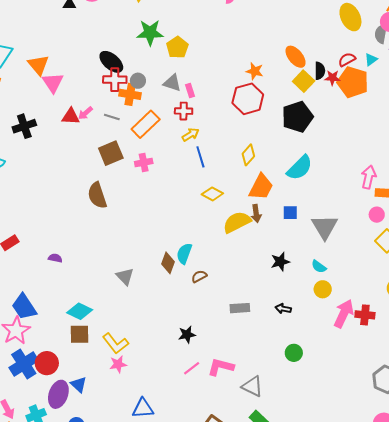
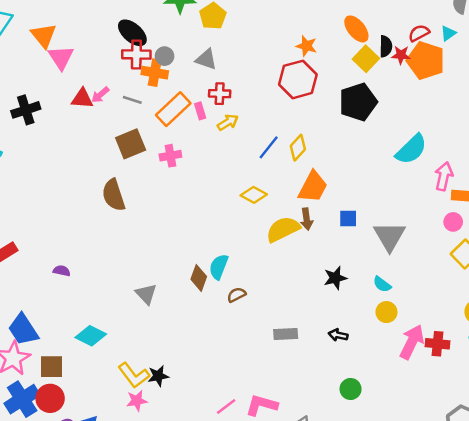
pink rectangle: (190, 90) -> (200, 111), moved
blue line: (200, 157) -> (269, 147), moved, turned 55
cyan semicircle: (300, 168) -> (411, 149), moved
brown square: (80, 334) -> (51, 367), moved
black star: (187, 335) -> (158, 376), moved

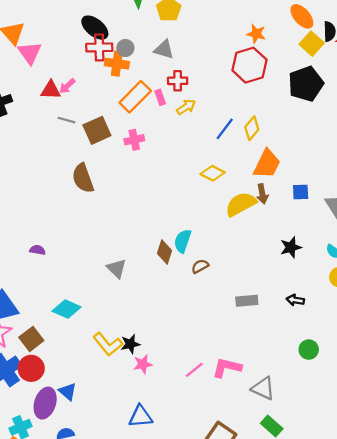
gray line: (132, 100) -> (66, 120), moved
brown square: (51, 367) -> (31, 339), turned -35
pink star: (137, 401) -> (143, 364), moved

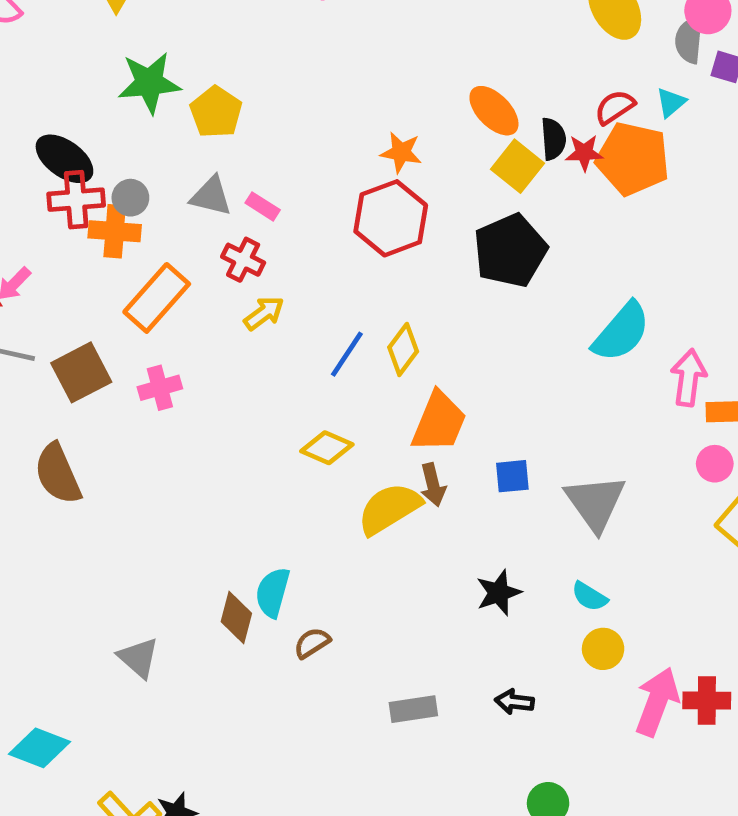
red cross: (178, 81) -> (243, 260), turned 30
pink rectangle: (160, 97) -> (263, 206), moved, turned -35

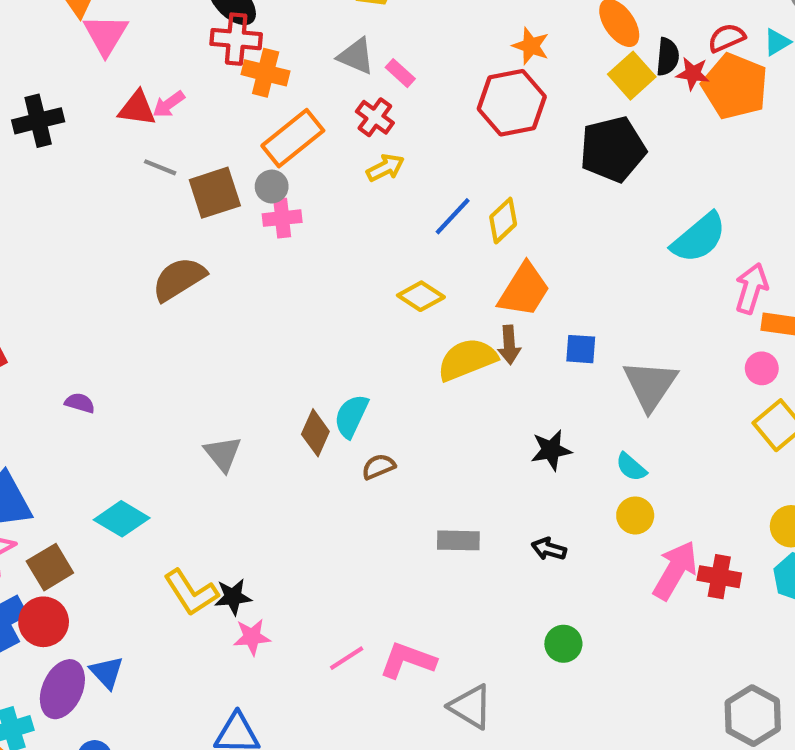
gray circle: (130, 198) -> (272, 186), moved
brown semicircle: (58, 474) -> (179, 279), turned 72

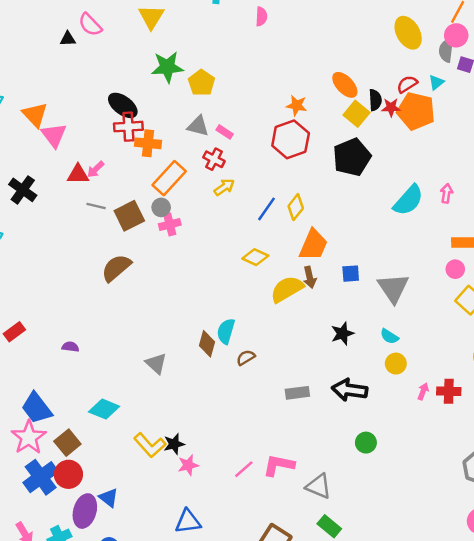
black cross: (38, 121) -> (23, 190), turned -32
pink arrow: (751, 288) -> (447, 193), moved, size x0.7
black arrow: (549, 549) -> (350, 390), size x1.8
pink arrow: (675, 570) -> (423, 391), size x0.5

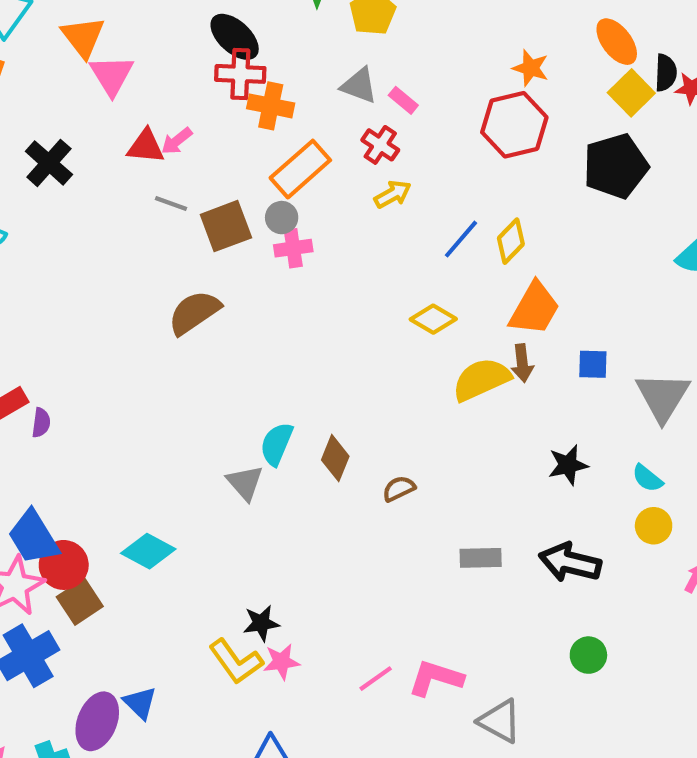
cyan semicircle: (226, 331) -> (277, 444), moved
purple semicircle: (70, 347) -> (41, 423), moved, turned 84
yellow L-shape: (150, 445) -> (236, 662), moved
red circle: (68, 474) -> (64, 565), moved

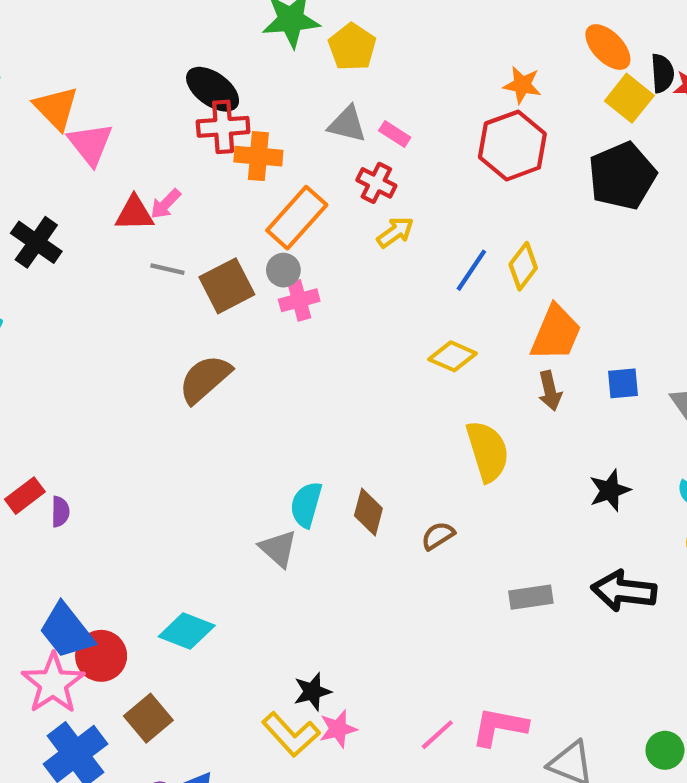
yellow semicircle: (481, 379) -> (488, 451), moved, turned 104
brown square: (80, 602) -> (148, 718), moved
green circle: (588, 655) -> (665, 750), moved

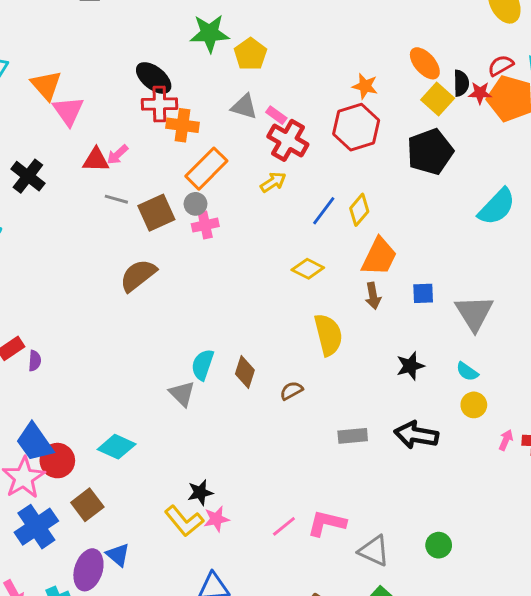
red cross: (376, 183) -> (288, 140), moved, size x1.5

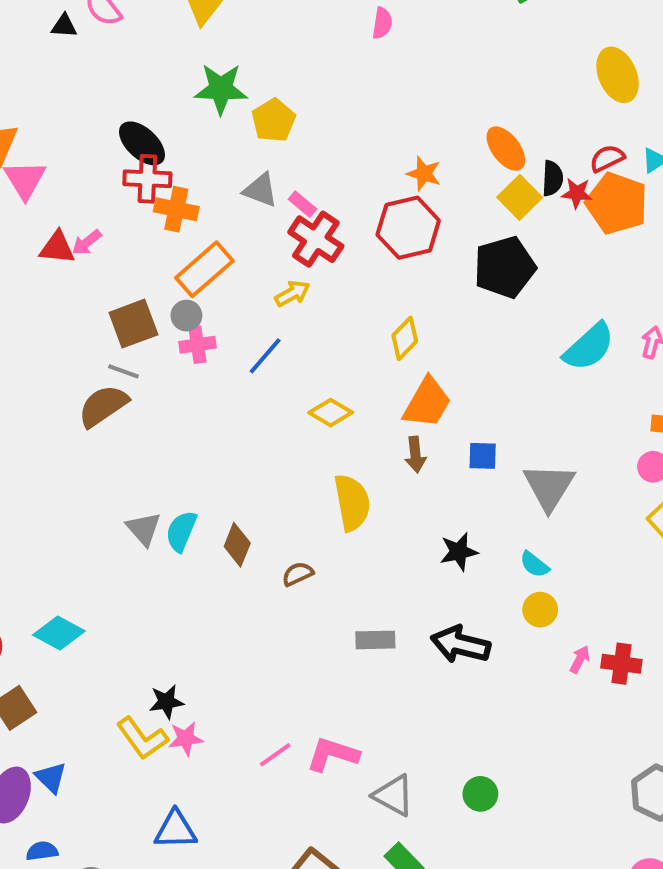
gray line: (116, 199) -> (123, 371), moved
blue line: (324, 211) -> (265, 356), moved
gray triangle: (182, 394) -> (144, 529), moved

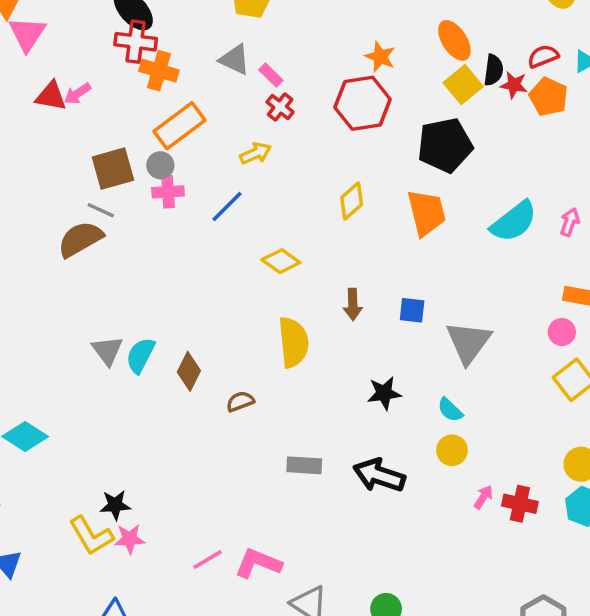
orange pentagon: (617, 203) -> (548, 97), size x0.7
red cross: (316, 239) -> (280, 107), size x0.6
orange trapezoid: (427, 403) -> (426, 213), moved, turned -48

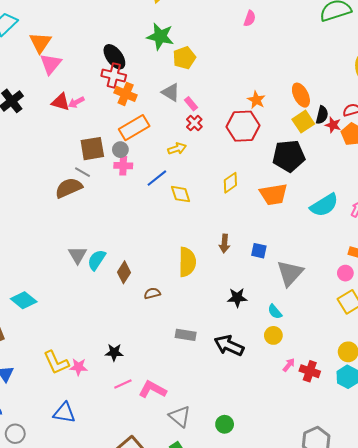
orange trapezoid: (426, 213) -> (274, 194), turned 88
yellow diamond: (281, 261) -> (181, 194), moved, turned 30
black star: (115, 505) -> (114, 352), moved

